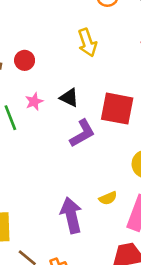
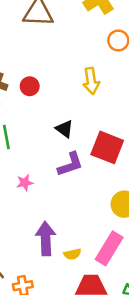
pink star: (34, 102) -> (25, 183), moved
yellow semicircle: (108, 198) -> (72, 254), moved

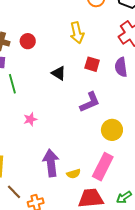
red square: (107, 147) -> (92, 64), moved, size x0.6
purple L-shape: (70, 164) -> (90, 102), moved

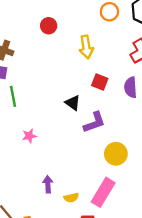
red circle: (28, 41) -> (49, 26), moved
black triangle: (59, 73) -> (73, 103), moved
purple arrow: (51, 163) -> (48, 184), size x0.6

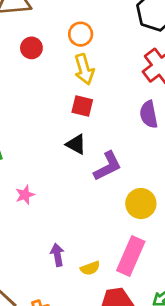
orange circle: (109, 12) -> (81, 34), moved
red square: (100, 82) -> (82, 106), moved

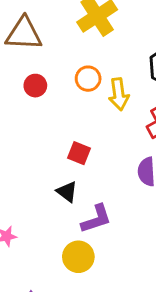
yellow arrow: (84, 69) -> (119, 94), moved
yellow circle: (141, 204) -> (78, 257), moved

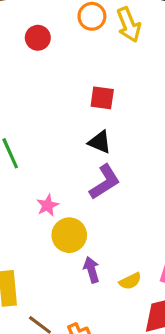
purple L-shape: (96, 219) -> (105, 182), moved
yellow circle: (78, 257) -> (69, 235), moved

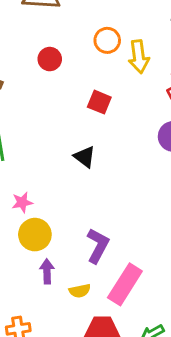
red circle: (38, 38) -> (50, 59), moved
red square: (102, 98) -> (99, 102), moved
purple L-shape: (105, 182) -> (98, 246), moved, turned -44

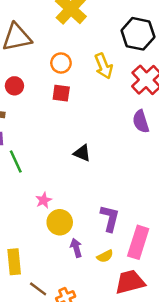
orange circle: (107, 40) -> (61, 63), moved
red circle: (50, 59) -> (14, 86), moved
red square: (99, 102) -> (61, 93), moved

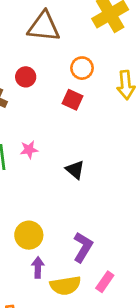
pink star: (44, 200) -> (29, 150), moved
pink rectangle: (138, 242) -> (105, 282), size x0.6
yellow semicircle: (105, 256) -> (65, 286), size x1.6

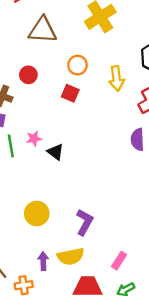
black triangle: (75, 170) -> (55, 152), moved
purple arrow: (38, 267) -> (43, 261), moved
pink rectangle: (105, 282) -> (119, 261), moved

